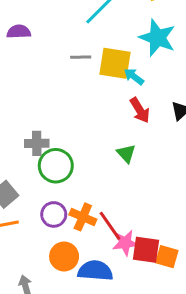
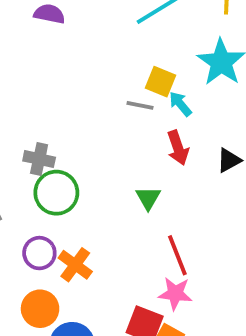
gray line: (81, 57) -> (140, 105), moved
yellow square: (115, 63) -> (161, 82), size x0.7
red line: (110, 226) -> (177, 255), moved
pink star: (125, 243) -> (175, 293), moved

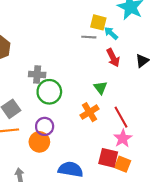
orange cross: (75, 265) -> (90, 112), moved, turned 30
pink star: (175, 293) -> (123, 138), turned -30
orange circle: (40, 309) -> (39, 142), moved

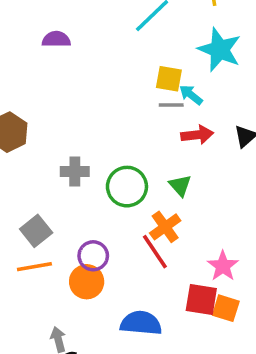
gray line: (89, 37) -> (171, 105), moved
red arrow: (113, 58) -> (197, 135), turned -66
green circle: (49, 92) -> (127, 187), moved
red line: (121, 117) -> (155, 252), moved

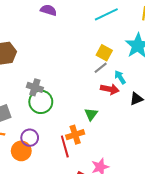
cyan arrow: (191, 95) -> (120, 77), moved
gray line: (171, 105) -> (101, 68), turned -56
green circle: (127, 187) -> (41, 102), moved

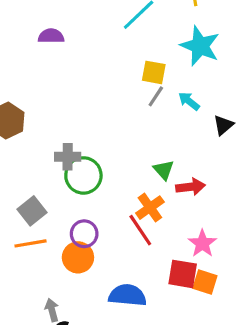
red arrow: (110, 89) -> (191, 187), moved

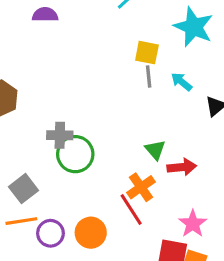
gray line: (156, 96) -> (149, 76), turned -40
purple circle: (84, 234) -> (50, 233), moved
orange circle: (78, 257) -> (91, 233), moved

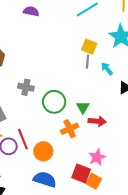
green circle: (75, 154) -> (54, 102), moved
red line: (131, 209) -> (23, 139), moved
orange circle: (91, 233) -> (43, 151), moved

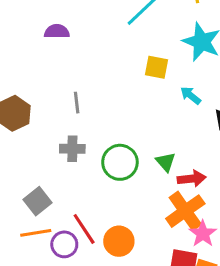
gray line: (87, 62) -> (77, 103), moved
orange cross: (70, 129) -> (185, 211), moved, size x1.4

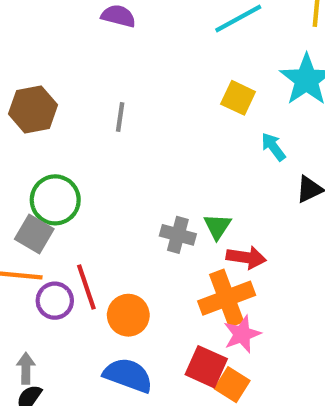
gray cross: (72, 149) -> (178, 235), moved
green circle: (120, 162) -> (55, 200), moved
gray square: (37, 201) -> (34, 234), turned -36

